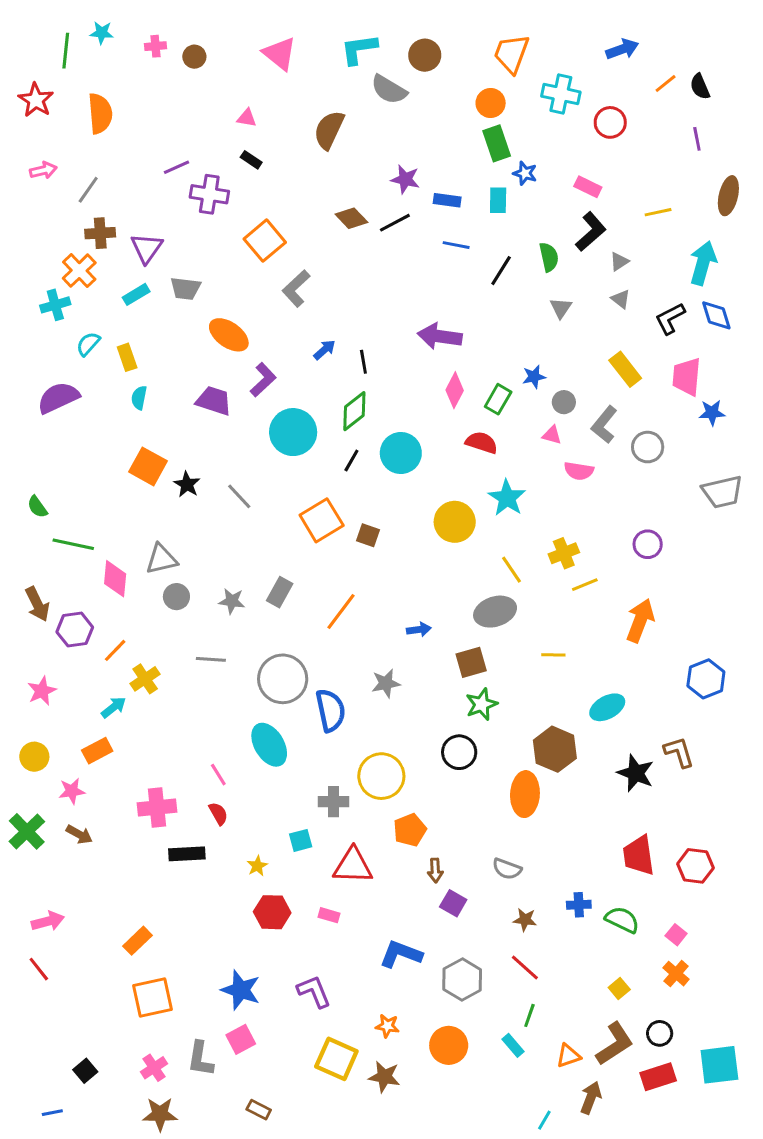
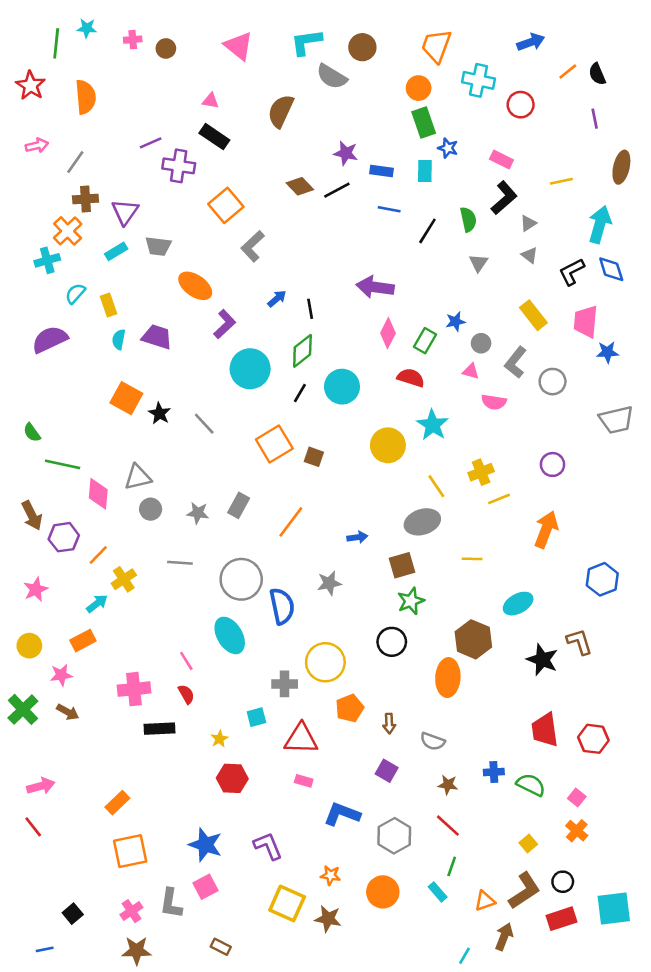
black rectangle: (251, 160) -> (214, 137), size x1.6
purple trapezoid: (214, 401) -> (157, 337), moved
brown arrow: (435, 870) -> (389, 723), moved
pink rectangle: (329, 915) -> (304, 781), moved

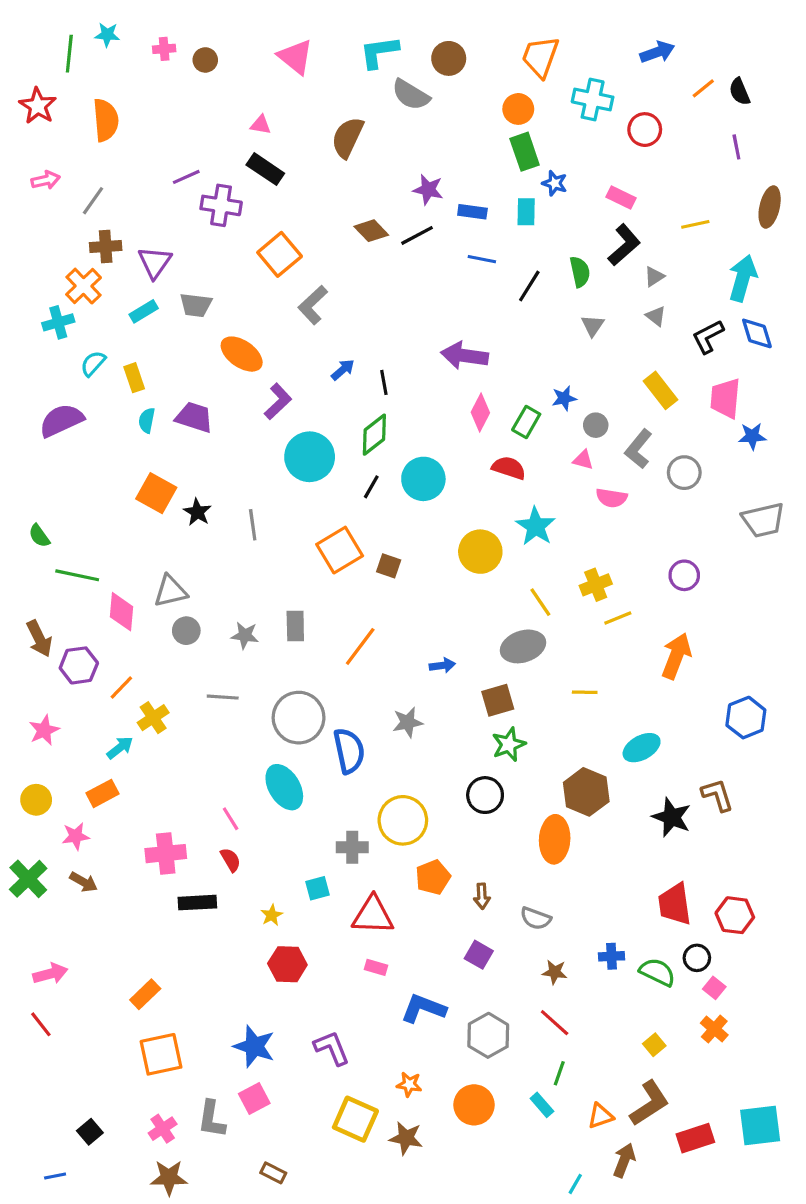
gray line: (204, 424) -> (253, 525), turned 35
gray rectangle: (239, 505) -> (295, 626), turned -30
black circle: (563, 882) -> (697, 958), moved

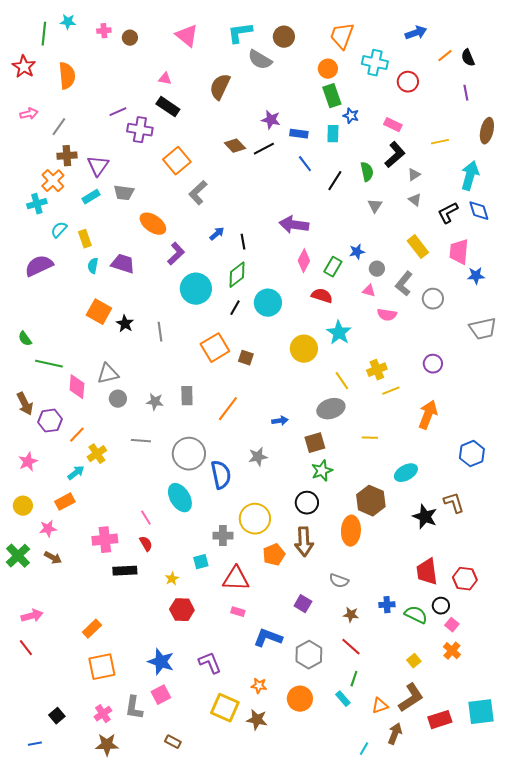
blue line: (482, 259) -> (305, 164), turned 42
brown arrow: (482, 896) -> (304, 542), moved, size x1.8

